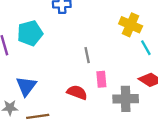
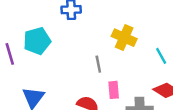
yellow cross: (131, 25) -> (124, 38), moved

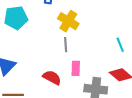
yellow cross: (124, 38) -> (68, 21), moved

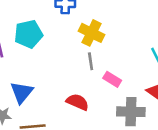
pink rectangle: (76, 68) -> (112, 79), moved, turned -56

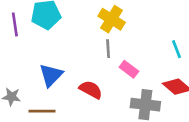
blue triangle: (22, 92) -> (51, 75), moved

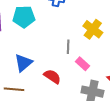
yellow cross: (112, 19) -> (93, 29), moved

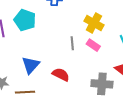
cyan pentagon: (24, 17) -> (25, 20), turned 30
pink rectangle: (82, 64) -> (93, 45), moved

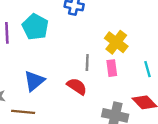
pink rectangle: (93, 45) -> (112, 68), turned 40
red semicircle: (61, 75) -> (77, 86), moved

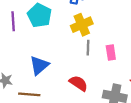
yellow cross: (116, 42) -> (82, 25), moved, turned 30
red semicircle: (77, 86) -> (78, 83), moved

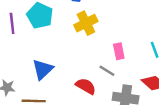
gray line: (88, 48) -> (107, 71), moved, turned -56

